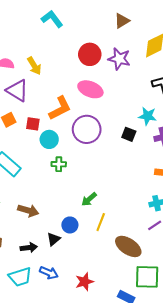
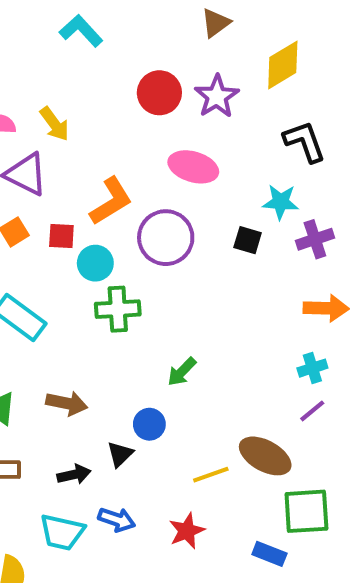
purple star: (119, 59) -> (217, 96), turned 30
pink ellipse: (90, 89) -> (193, 167), moved
green cross: (59, 164) -> (118, 309), size x1.5
yellow line: (101, 222) -> (211, 475), moved, turned 54
cyan trapezoid: (20, 277) -> (62, 532), turned 35

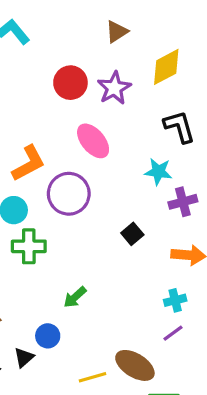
pink ellipse: (193, 167) -> (93, 141), turned 30
black square: (248, 240) -> (132, 234), moved, turned 30

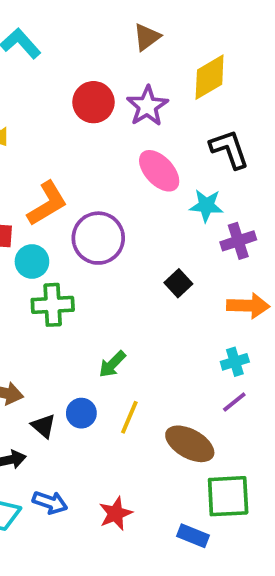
pink ellipse: (93, 141) -> (159, 171), moved
black triangle: (24, 357) -> (43, 426), moved, turned -35
yellow line: (92, 377) -> (129, 417), moved, turned -48

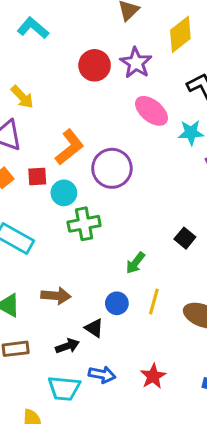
black square: (178, 283) -> (185, 238), moved
black triangle: (43, 426) -> (94, 328), moved

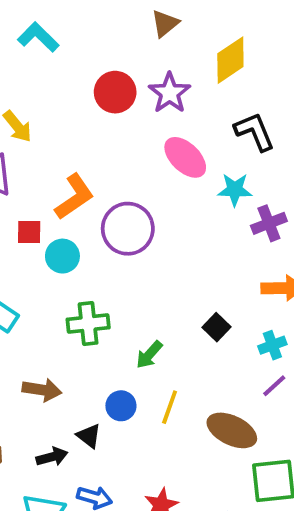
green cross: (84, 224) -> (88, 324), moved

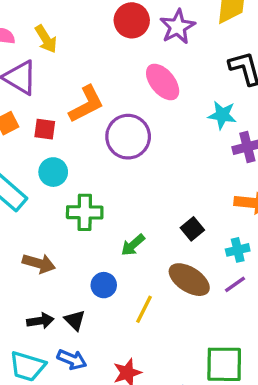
pink ellipse: (185, 157) -> (163, 82), moved
cyan circle: (62, 256) -> (53, 172), moved
yellow line: (170, 407) -> (144, 309), moved
brown ellipse: (232, 430) -> (189, 280), moved
black triangle: (89, 436) -> (75, 320), moved

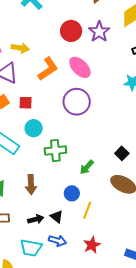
yellow arrow: (46, 39) -> (20, 48), turned -42
pink ellipse: (163, 82) -> (80, 67), moved
orange L-shape: (86, 104) -> (48, 69), moved
brown arrow: (39, 263) -> (31, 185), turned 78
yellow line: (144, 309) -> (87, 210), moved

